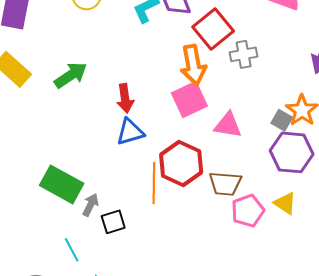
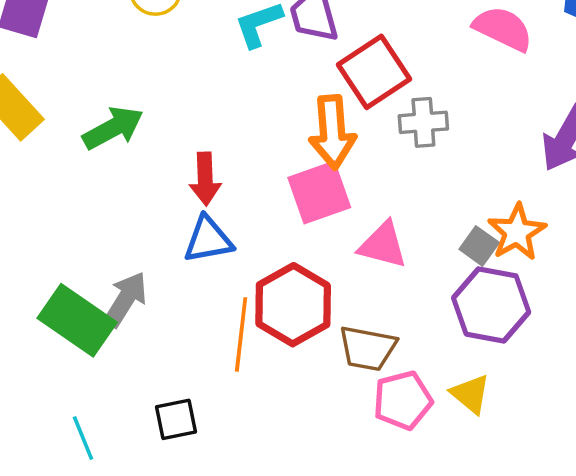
gray arrow: (91, 205) -> (125, 299), moved, size x1.4
black square: (113, 222) -> (176, 419), moved

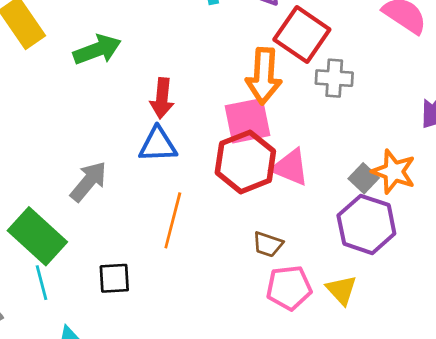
red square: (374, 72) -> (302, 34), turned -30
orange star: (517, 232) -> (394, 172), turned -30
red hexagon: (293, 305) -> (245, 162), moved
green rectangle: (77, 320) -> (37, 236), moved
brown trapezoid: (368, 348) -> (268, 244), size x0.7

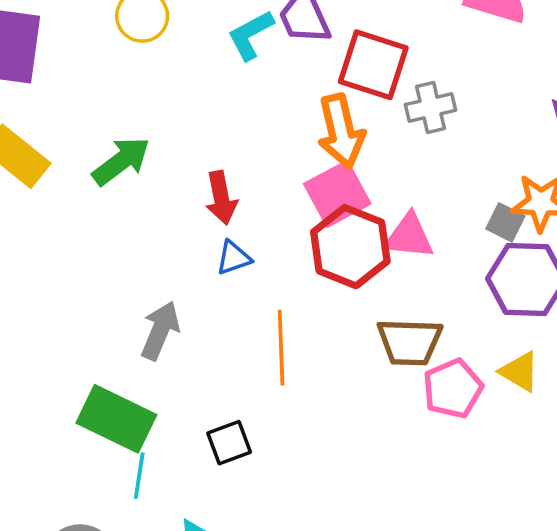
blue triangle: (158, 145) -> (234, 258), size x0.7
brown trapezoid: (268, 244) -> (410, 342), size x1.6
cyan line: (42, 283) -> (139, 476), turned 40

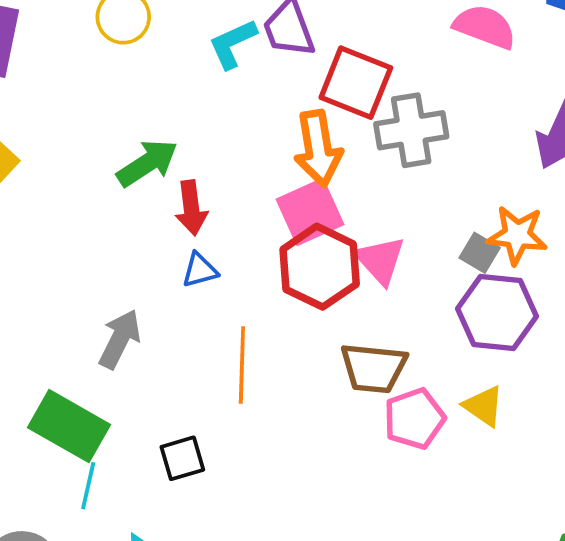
gray cross: (431, 107) -> (411, 130), size x1.4
green arrow: (121, 161) -> (147, 163), moved
pink triangle: (409, 236) -> (380, 260), turned 38

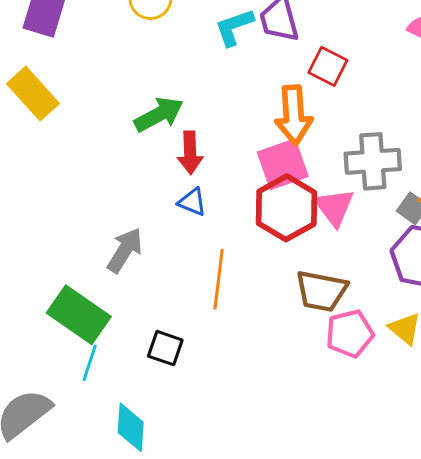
red square: (356, 83) -> (328, 66), size x0.7
gray cross: (411, 130) -> (373, 161), moved
blue triangle: (200, 270) -> (192, 202), turned 32
black square: (182, 458) -> (165, 348), turned 30

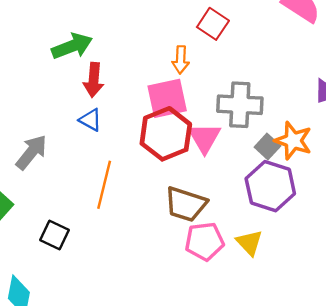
orange arrow: (294, 115) -> (181, 60), size x0.6

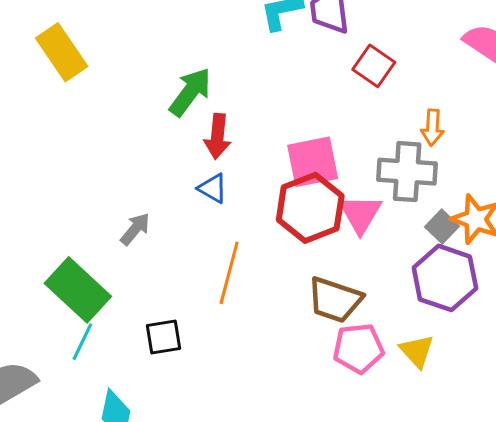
green arrow: (72, 46) -> (190, 92), turned -33
orange arrow: (181, 60) -> (432, 127), moved
gray arrow: (31, 152) -> (135, 229), size x0.7
black square: (55, 235) -> (164, 337), turned -36

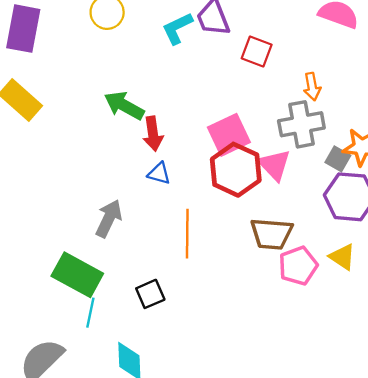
green arrow: (190, 92) -> (124, 106), turned -84
gray arrow: (135, 229) -> (109, 218), size x1.4

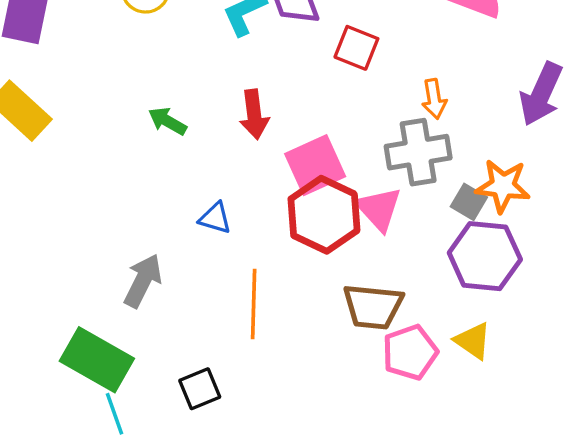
green arrow: (124, 106) -> (167, 121), size x0.7
red arrow: (153, 134) -> (254, 114), moved
cyan line: (90, 313) -> (114, 414), turned -32

